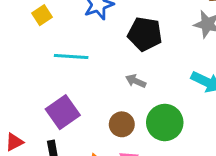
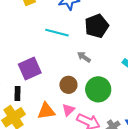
black pentagon: (145, 34) -> (97, 26), turned 30
cyan line: (71, 57) -> (57, 33), moved

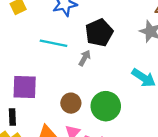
gray arrow: (84, 57) -> (85, 58), moved, turned 88
purple square: (30, 68) -> (25, 87), turned 30

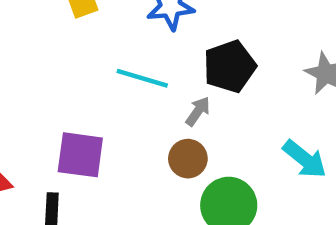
brown circle: (71, 103) -> (188, 159), moved

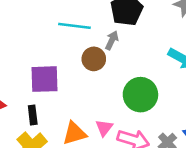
brown circle: (188, 159) -> (94, 59), moved

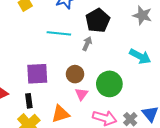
brown circle: (94, 59) -> (75, 74), moved
pink triangle: (104, 128) -> (81, 94), moved

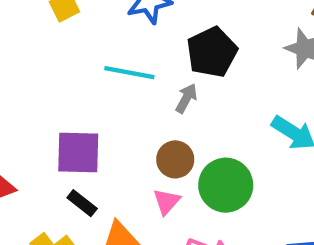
brown circle: (75, 74) -> (175, 159), moved
black rectangle: (29, 101) -> (82, 203), moved, turned -48

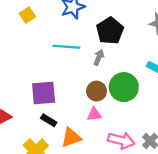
green circle: (226, 185) -> (124, 87), moved
pink triangle: (167, 202) -> (94, 114), turned 49

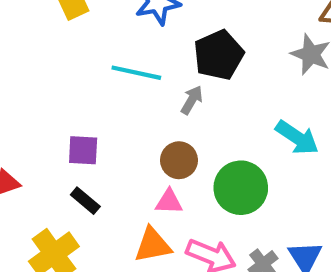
green circle: (124, 87) -> (241, 188), moved
purple square: (44, 93) -> (83, 150), size x0.7
orange triangle: (71, 138) -> (153, 245), moved

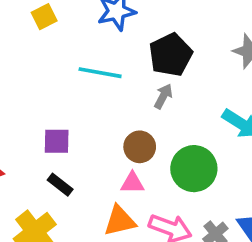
gray arrow: (192, 100) -> (163, 96), moved

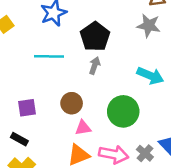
brown circle: (140, 147) -> (72, 103), moved
black rectangle: (60, 185) -> (19, 139), moved

